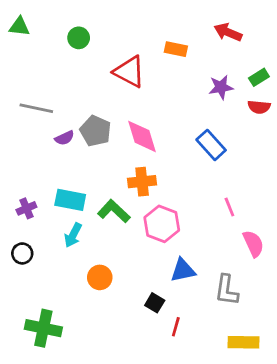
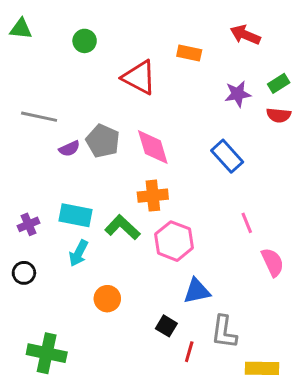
gray L-shape: (227, 290) -> (224, 332), moved

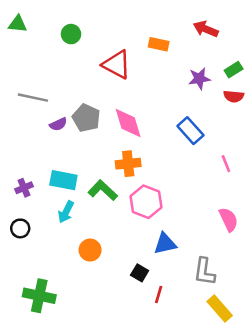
pink line: (247, 223) -> (226, 164), moved
gray L-shape: (224, 332) -> (204, 272), moved
yellow rectangle: (262, 368) -> (220, 308), turned 48

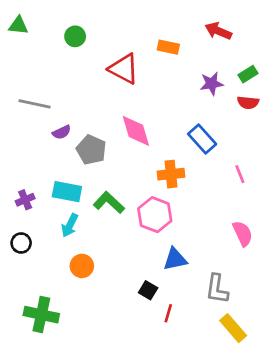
gray pentagon: (86, 118) -> (91, 150), moved
orange cross: (128, 164) -> (171, 174), moved
orange circle: (90, 250) -> (82, 266), moved

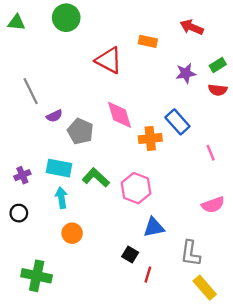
green circle: (75, 36) -> (66, 18), moved, size x1.5
gray line: (35, 104) -> (31, 91), turned 52
orange cross: (171, 174) -> (150, 138), moved
cyan arrow: (70, 225) -> (61, 198), turned 144
pink semicircle: (243, 234) -> (213, 205), turned 95

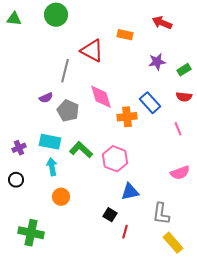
green rectangle: (218, 65) -> (184, 70), moved
red semicircle: (218, 90) -> (184, 97), moved
gray line: (31, 91) -> (65, 71), moved, turned 40

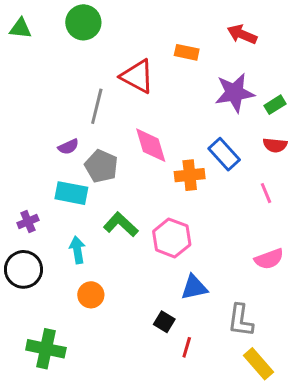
purple star: (157, 62) -> (235, 93), size x1.5
cyan rectangle: (50, 142) -> (71, 193), moved
black circle: (16, 180) -> (23, 269), size x1.6

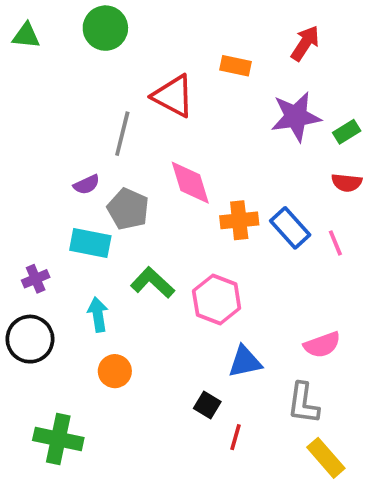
red arrow: (242, 34) -> (305, 43), turned 100
blue rectangle: (224, 154) -> (290, 228), moved
pink semicircle: (269, 259) -> (322, 345), moved

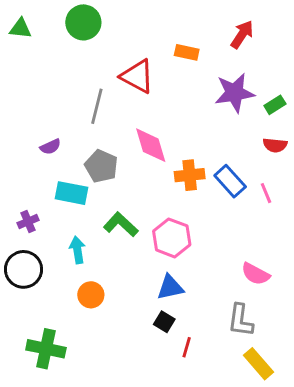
purple semicircle: (87, 185) -> (50, 147), moved
pink semicircle: (322, 345) -> (256, 274), turned 48
blue triangle: (245, 362) -> (170, 287), moved

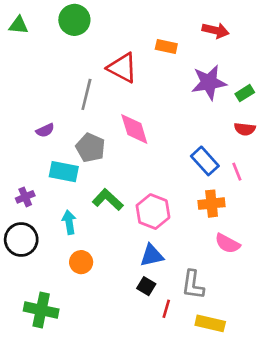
red arrow: (242, 34) -> (216, 31), turned 70
orange cross: (190, 175) -> (212, 204), moved
gray L-shape: (241, 320) -> (193, 285), moved
yellow rectangle: (259, 364) -> (210, 323), moved, turned -36

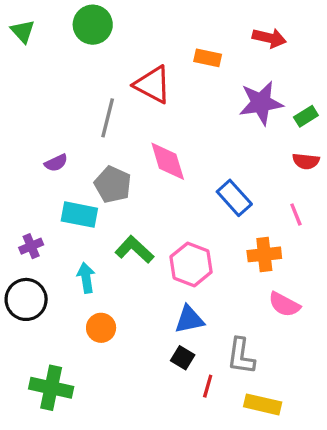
green triangle: (19, 25) -> (23, 31), turned 42
blue rectangle: (205, 161) -> (234, 198), moved

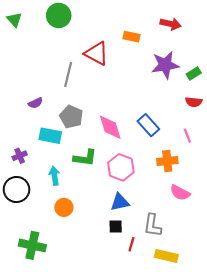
pink diamond: (168, 161) -> (110, 127), moved
green L-shape: (134, 249) -> (85, 158), turned 145
black square: (183, 358) -> (116, 226), turned -32

